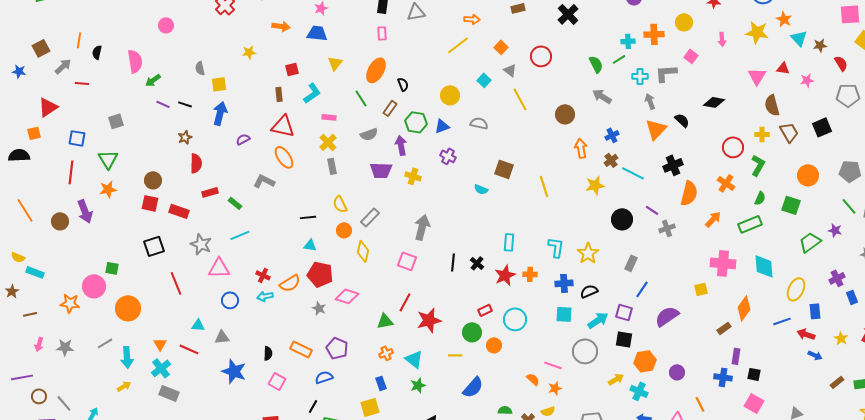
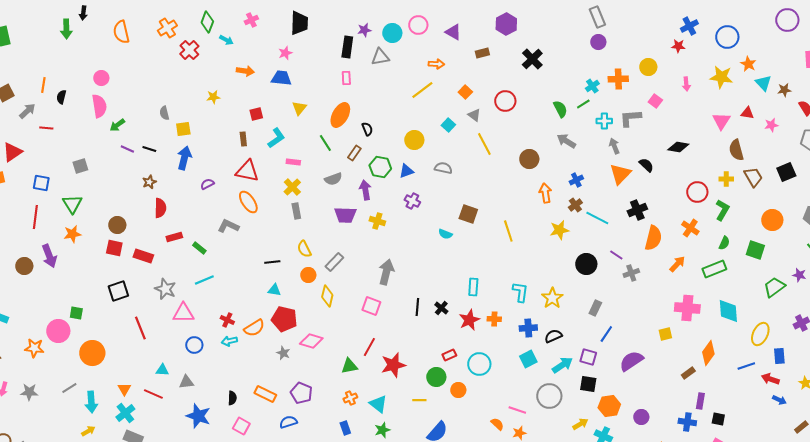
pink circle: (166, 25) -> (101, 78), moved
cyan cross: (628, 41) -> (592, 86), turned -32
cyan square: (564, 314) -> (528, 359), turned -30

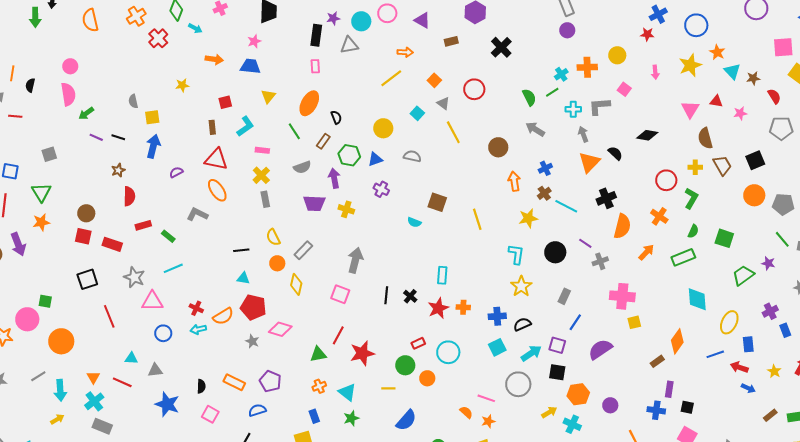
yellow star: (721, 77) -> (690, 65), turned -30
orange circle: (772, 220) -> (754, 195), moved
cyan L-shape: (520, 292) -> (516, 254), moved
pink cross: (687, 308) -> (622, 296), moved

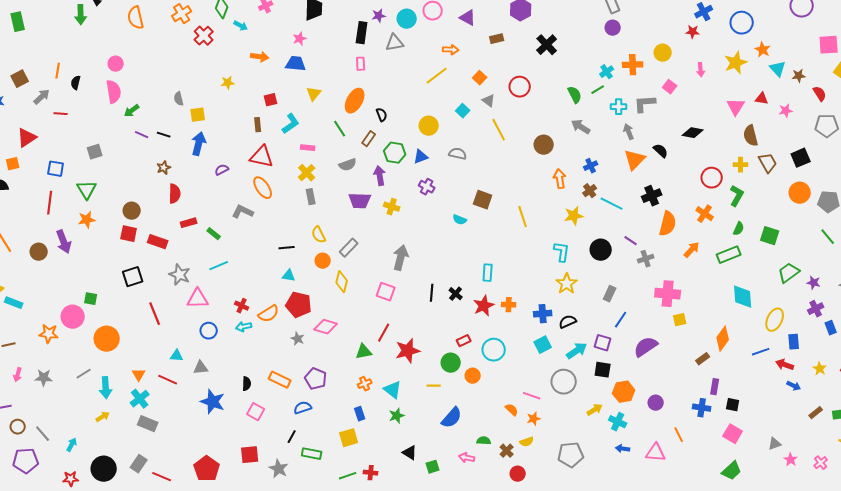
purple star: (768, 263) -> (814, 283), moved

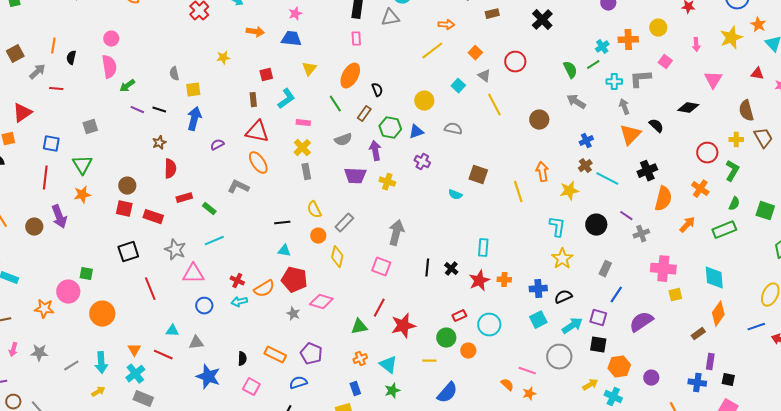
pink triangle: (736, 107) -> (713, 80), moved
orange arrow: (560, 179) -> (542, 172), moved
cyan diamond: (743, 297) -> (714, 278), moved
gray line: (84, 374) -> (71, 366), moved

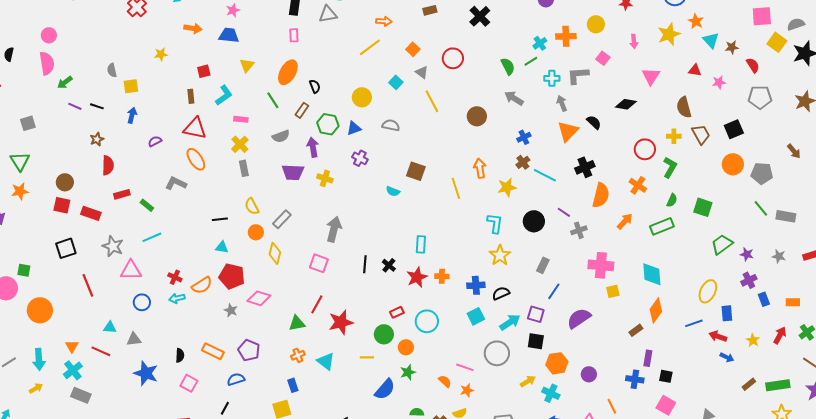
blue arrow: (194, 119) -> (132, 115), size x0.7
green star: (392, 391) -> (408, 372), moved

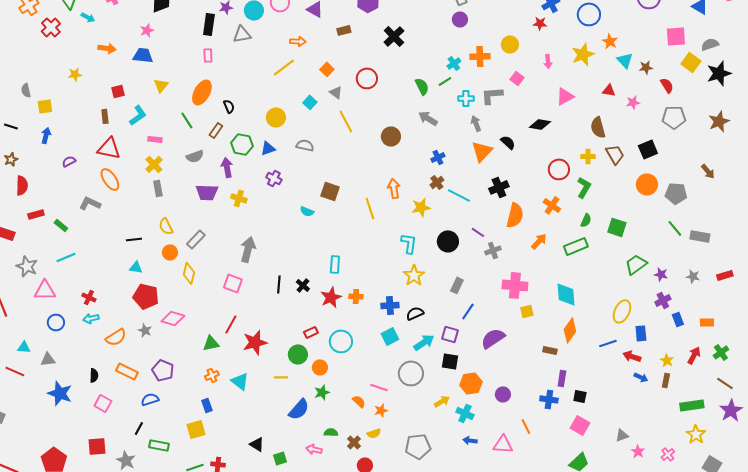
pink triangle: (651, 76) -> (565, 96), turned 30
orange semicircle: (202, 285) -> (116, 337), moved
brown rectangle: (636, 330) -> (550, 350), turned 48
brown rectangle: (749, 384) -> (666, 380), moved, turned -40

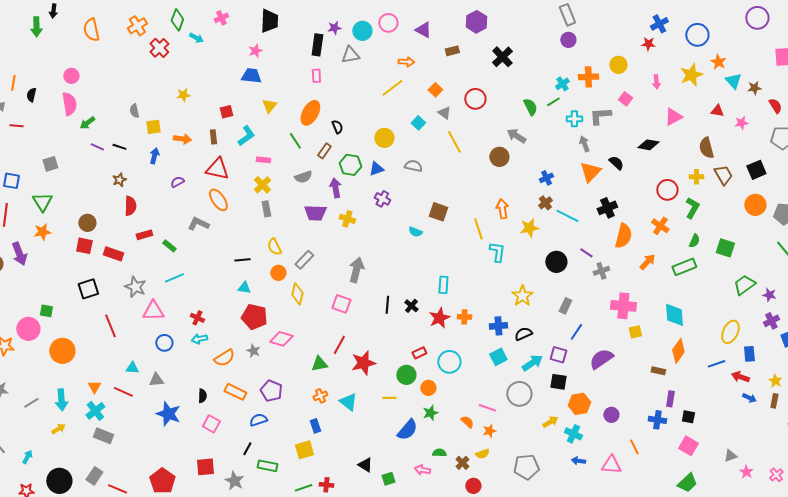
orange arrow: (107, 48) -> (182, 139), moved
gray arrow: (428, 118) -> (516, 136), moved
cyan L-shape: (409, 243) -> (497, 252), moved

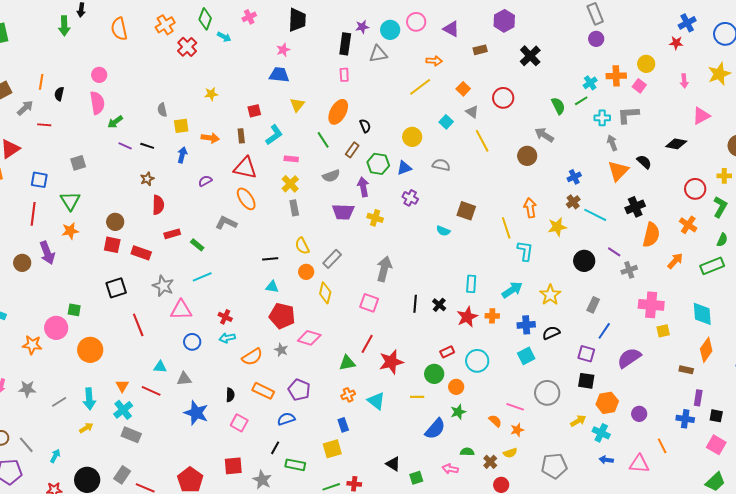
pink square: (625, 99) -> (639, 86), moved
cyan arrow: (532, 363) -> (512, 290), moved

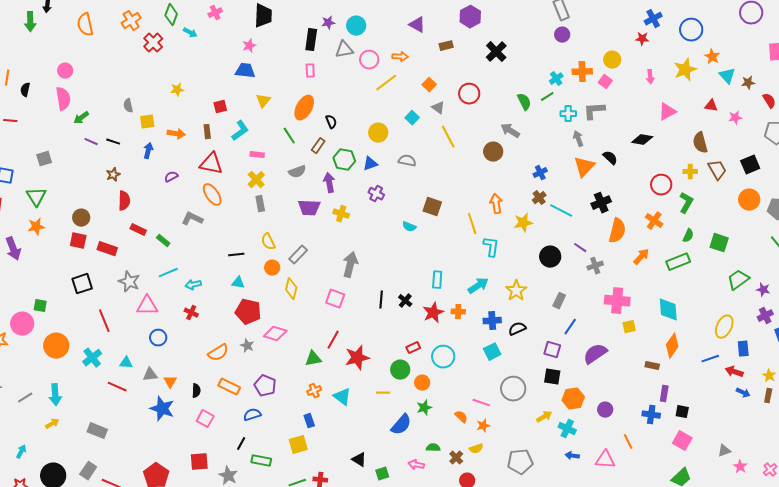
pink circle: (416, 22) -> (369, 60), moved
red rectangle: (172, 234) -> (138, 230), turned 42
cyan arrow: (227, 338) -> (193, 285), moved
orange triangle: (122, 386) -> (170, 382), moved
cyan cross: (123, 410) -> (92, 358), moved

